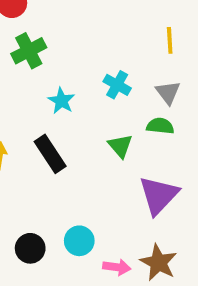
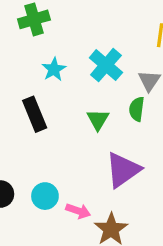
cyan cross: (117, 85) -> (106, 65), size x1.4
green semicircle: (160, 126) -> (137, 109), turned -100
pink arrow: (117, 267) -> (78, 211), moved

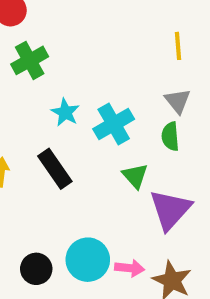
cyan cross: (106, 65) -> (114, 124), moved, turned 32
green triangle: (98, 120) -> (135, 176), moved
cyan circle: (45, 196) -> (88, 260), size x1.4

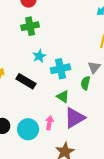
black rectangle: (55, 169) -> (26, 81), turned -42
green triangle: (135, 176) -> (63, 97), turned -32
pink arrow: (130, 268) -> (49, 123), moved, turned -104

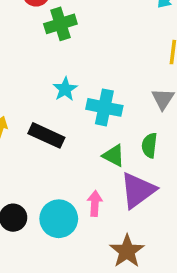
green cross: (30, 26) -> (60, 24), moved
cyan cross: (60, 69) -> (104, 107), turned 30
green semicircle: (85, 83) -> (149, 145), moved

